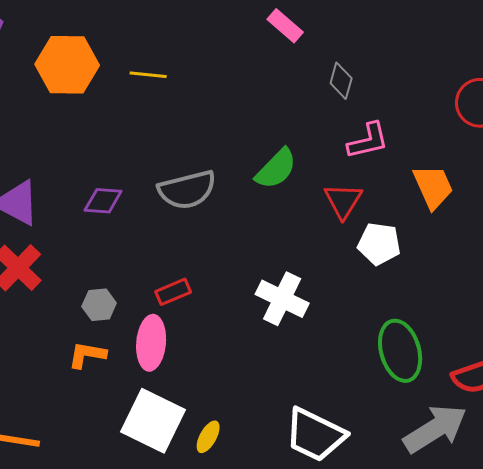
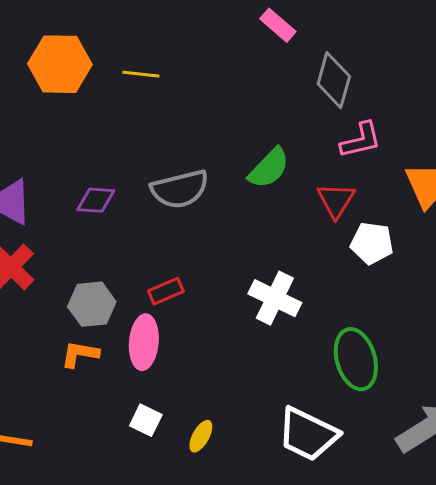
gray diamond: (341, 81) -> (334, 80), size x1.5
gray hexagon: (99, 305) -> (92, 304), size x1.4
green ellipse: (400, 351) -> (356, 359), moved
white square: (153, 421) -> (146, 420), size x0.5

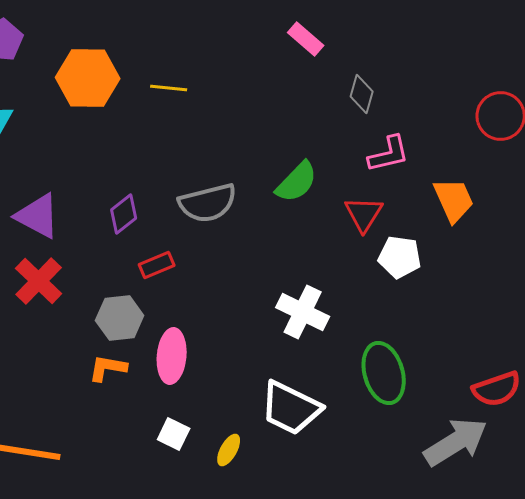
gray diamond: (334, 80) -> (362, 94), size x0.7
purple diamond: (96, 200) -> (124, 214), turned -42
red rectangle: (166, 291) -> (157, 265), moved
white trapezoid: (308, 434) -> (291, 408), moved

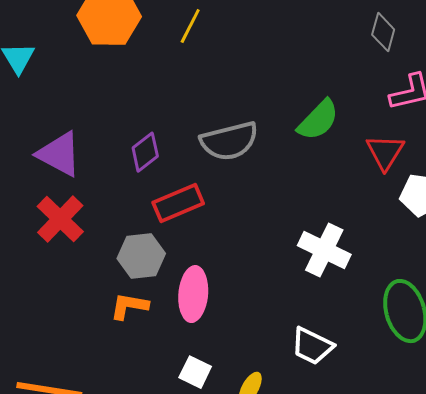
yellow line: (169, 88) -> (190, 26), turned -69
red rectangle: (157, 265) -> (178, 203), size x1.4
white trapezoid: (291, 408) -> (312, 346), size x0.7

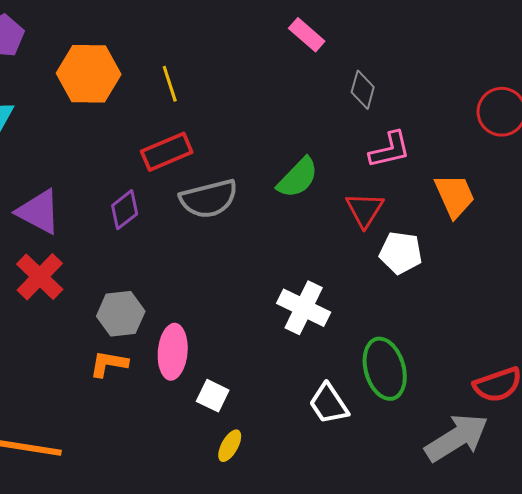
yellow line: (190, 26) -> (170, 84), turned -45
red rectangle: (178, 203) -> (167, 152), moved
white trapezoid: (312, 346) -> (329, 404), moved, turned 30
white square: (195, 372) -> (213, 396), moved

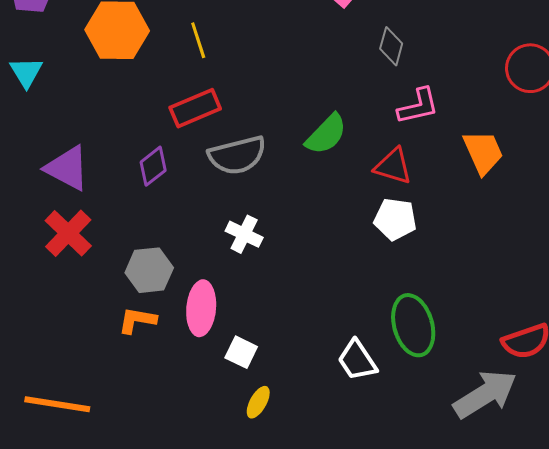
red triangle: (365, 210) -> (393, 166), turned -45
white pentagon: (401, 253) -> (395, 219), moved
white cross: (304, 308) -> (244, 234), moved, size x0.7

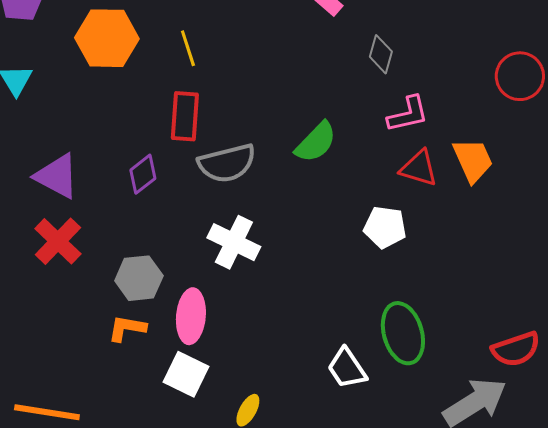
red rectangle: (195, 108) -> (185, 116), turned -63
red triangle: (393, 166) -> (419, 168), moved
white cross: (244, 234) -> (234, 242), size x1.4
white square: (241, 352) -> (186, 374), moved, size x1.4

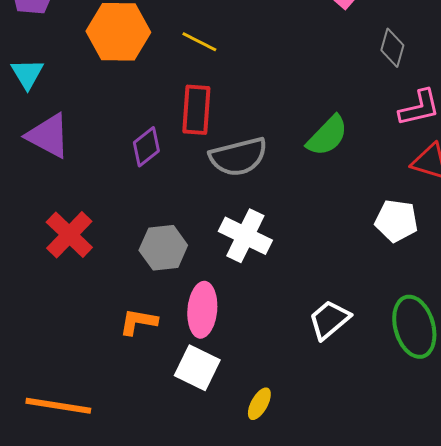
yellow line: (188, 48) -> (199, 42), turned -45
purple diamond: (143, 174) -> (146, 147), moved
purple triangle: (57, 176) -> (48, 136), moved
gray hexagon: (139, 278) -> (163, 248), moved
white trapezoid: (347, 368) -> (329, 320), moved, turned 84

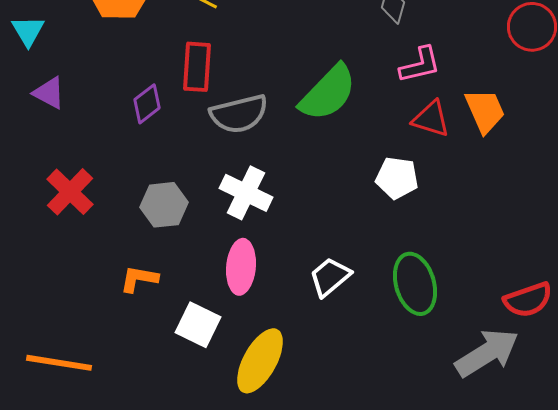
purple triangle: (48, 136) -> (49, 93), size x0.7
green semicircle: (327, 136) -> (328, 93), size x1.4
pink ellipse: (202, 310) -> (241, 267), moved
yellow ellipse: (259, 404) -> (260, 361), size x2.0

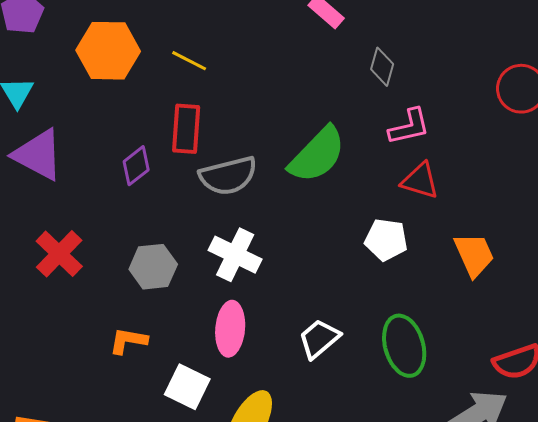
purple triangle: (49, 93) -> (38, 155), size x1.6
orange trapezoid: (485, 111) -> (474, 255), moved

